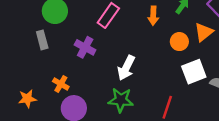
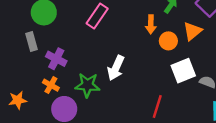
orange arrow: (153, 16) -> (151, 24), moved
purple cross: (85, 47) -> (56, 59), moved
green star: (121, 100) -> (87, 85), moved

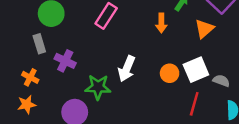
orange circle: (168, 41) -> (170, 73), moved
orange cross: (51, 85) -> (30, 77), moved
red line: (157, 107) -> (194, 104), moved

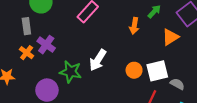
orange cross: (30, 77) -> (27, 53), moved

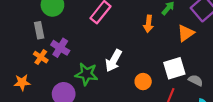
orange circle: (134, 70) -> (143, 82), moved

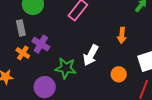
orange arrow: (148, 24) -> (122, 35), moved

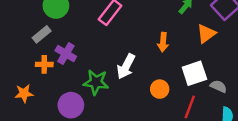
gray rectangle: (21, 28) -> (42, 34), turned 63
orange cross: (23, 53) -> (44, 64), turned -32

